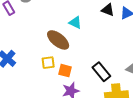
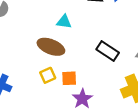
black rectangle: (101, 72) -> (108, 51), moved

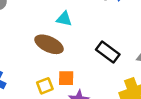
yellow square: (48, 75) -> (45, 86), moved

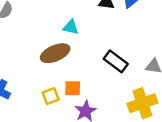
brown ellipse: (49, 44) -> (55, 53), turned -48

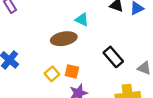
yellow square: (51, 96) -> (52, 74), turned -32

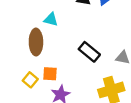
brown ellipse: (64, 39) -> (36, 42), turned -70

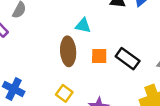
orange square: (50, 74) -> (99, 56), moved

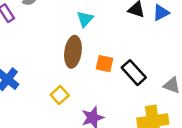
cyan triangle: (83, 26) -> (85, 19), moved, turned 49

